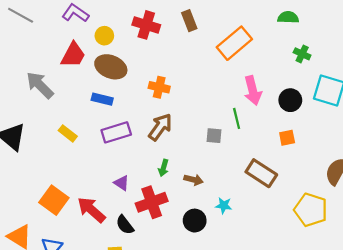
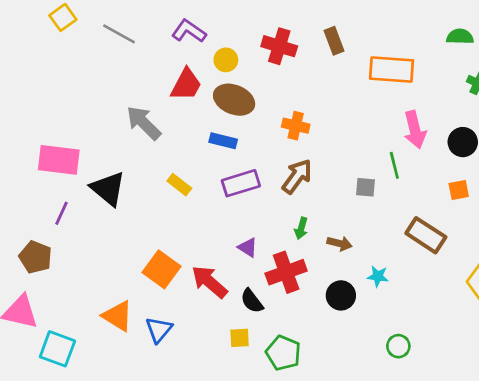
orange rectangle: (234, 43) -> (392, 69), turned 44

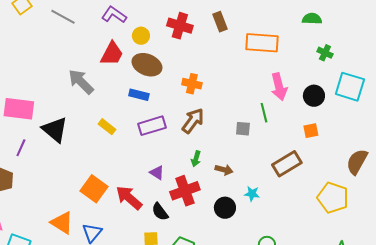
brown rectangle: (426, 235) -> (287, 164), turned -64

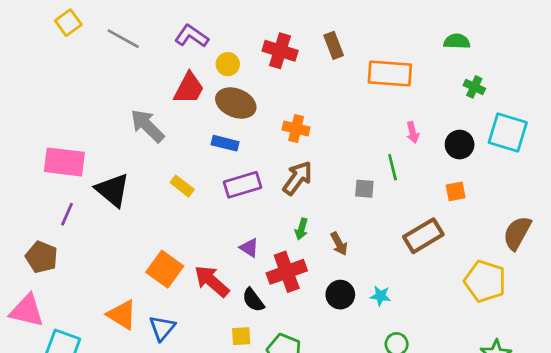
pink arrow: (279, 87) -> (413, 132), size x0.6
brown arrow: (224, 170) -> (339, 244), turned 48
cyan star: (252, 194) -> (381, 296), moved

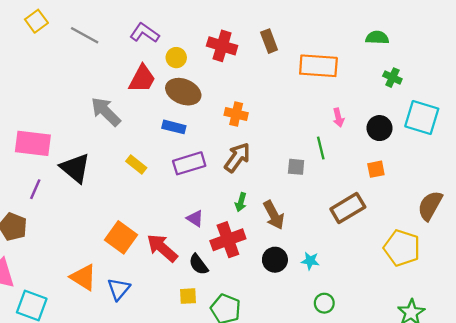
brown arrow: (339, 244) -> (274, 215), size x1.4

